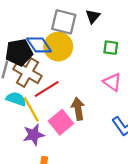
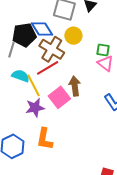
yellow circle: (58, 47) -> (73, 36), moved, size x0.7
green square: (111, 48) -> (103, 50), moved
brown cross: (27, 72) -> (52, 49), moved

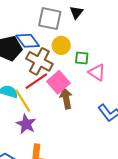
green square: (103, 50) -> (82, 58), moved
pink square: (59, 97) -> (58, 82), moved
purple star: (35, 108) -> (26, 124), turned -30

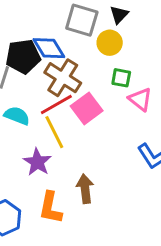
yellow circle: (61, 45) -> (110, 43), moved
brown arrow: (66, 98) -> (85, 189), moved
yellow line: (23, 101) -> (54, 132), moved

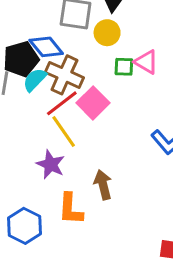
pink triangle: (140, 99) -> (146, 62), moved
cyan semicircle: (17, 116) -> (35, 80), moved, turned -60

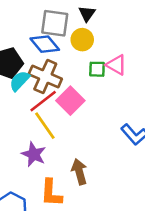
blue diamond: (46, 47) -> (45, 44), moved

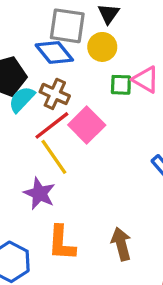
brown cross: (45, 77) -> (55, 94), size x0.7
brown arrow: (79, 172) -> (121, 244), moved

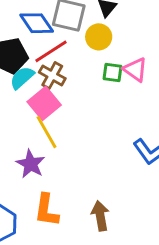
blue diamond: (54, 52) -> (37, 23), moved
red line: (52, 125) -> (51, 51), moved
pink square: (87, 125) -> (44, 103), moved

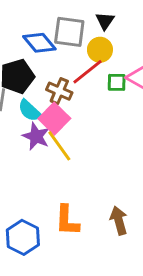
red line: (51, 51) -> (88, 72), moved
cyan semicircle: (22, 78) -> (30, 111), moved, turned -90
purple star: (31, 164) -> (36, 136), moved

